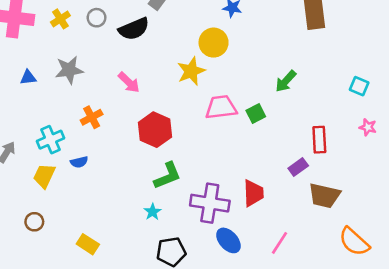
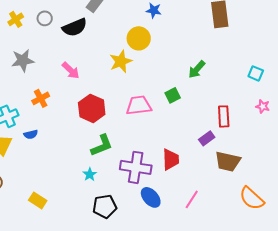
pink trapezoid: (221, 107) -> (139, 105), moved

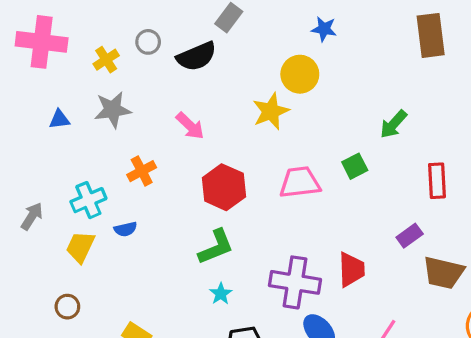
yellow cross: (16, 19) -> (106, 60), moved
red rectangle: (224, 116) -> (437, 181), moved
green L-shape: (102, 145) -> (216, 247), moved

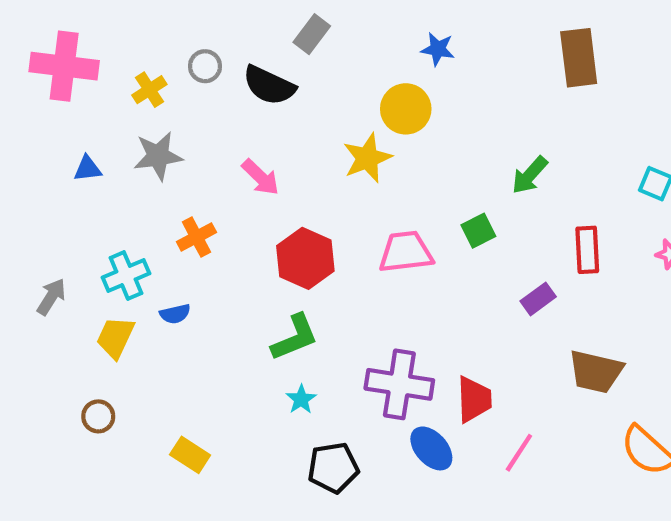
black semicircle: (197, 56) -> (269, 85), turned 48
purple rectangle: (410, 236) -> (538, 299), moved
red trapezoid: (351, 269) -> (474, 399), moved

